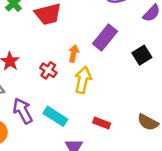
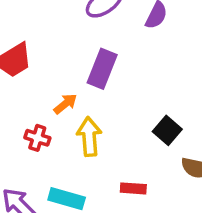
orange arrow: (74, 53) -> (65, 104), turned 56
black square: (142, 55) -> (167, 130), moved

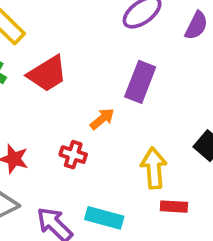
yellow arrow: (89, 137) -> (154, 168), moved

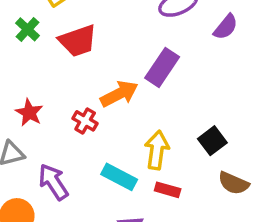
orange arrow: (102, 119) -> (119, 94), size x1.5
cyan rectangle: (104, 218) -> (119, 177), moved

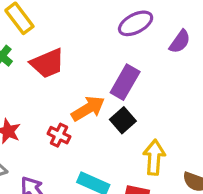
black square: (212, 141) -> (123, 120), moved
yellow arrow: (157, 150) -> (154, 157), moved

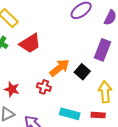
purple rectangle: (125, 82) -> (103, 50), moved

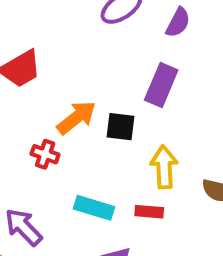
black square: (82, 72) -> (121, 127), turned -35

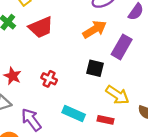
orange arrow: (76, 118) -> (95, 29), moved
yellow arrow: (164, 167) -> (117, 95), turned 120

